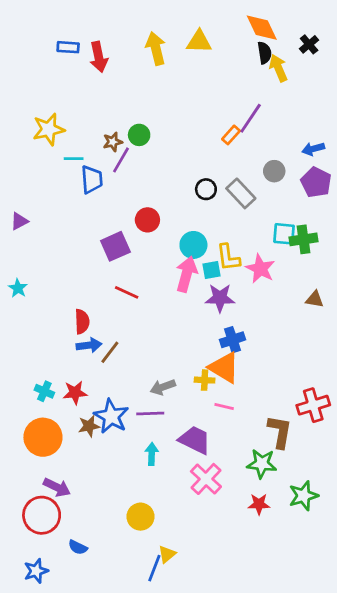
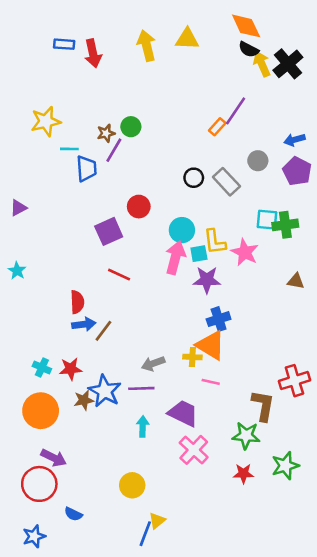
black cross: (309, 44) -> (288, 64), moved, size x1.6
black semicircle: (264, 53) -> (249, 49), turned 126

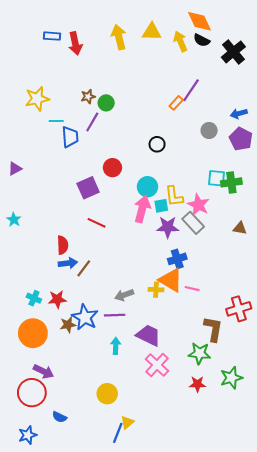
yellow arrow: (262, 64) -> (180, 41), moved
brown star: (106, 133) -> (88, 97), moved
gray rectangle: (226, 182) -> (193, 223), moved
pink line: (211, 382) -> (192, 289), moved

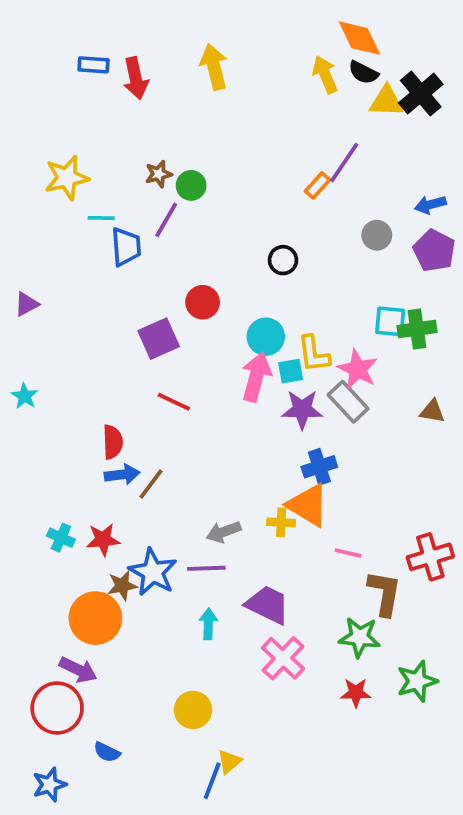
yellow triangle: (152, 32) -> (386, 101), moved
pink line: (192, 289) -> (348, 553), moved
orange circle: (33, 333) -> (95, 618), moved

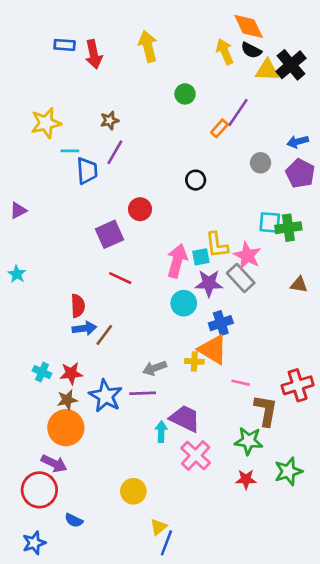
green circle: (191, 185) -> (185, 94), moved
cyan circle: (266, 337) -> (184, 303), moved
brown star: (122, 586) -> (67, 400), moved
cyan arrow: (208, 624) -> (161, 432), moved
blue line: (212, 781) -> (166, 543), moved

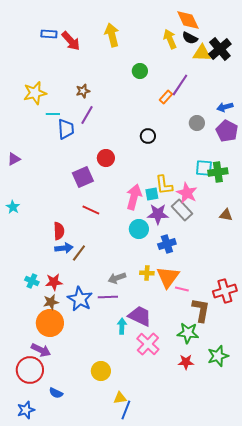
red arrow: (94, 54) -> (71, 41), turned -30
orange triangle: (213, 350) -> (168, 277), moved, turned 35
yellow triangle: (159, 527) -> (120, 398), turned 32

